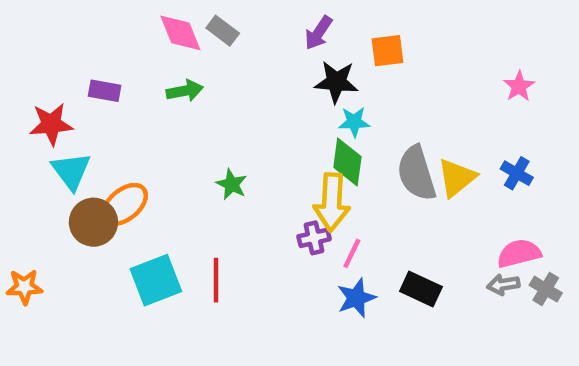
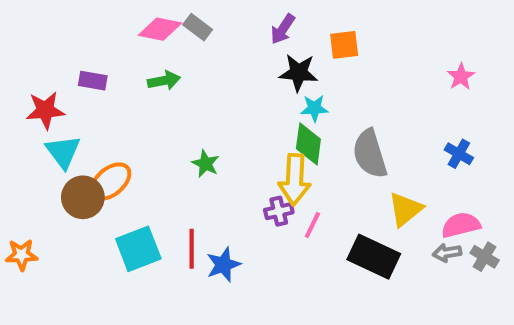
pink diamond: (180, 33) -> (160, 29), turned -57
yellow triangle: (457, 178) -> (405, 209), moved
black rectangle: (421, 289) -> (374, 257), size x1.4
blue star: (356, 298) -> (223, 265), moved

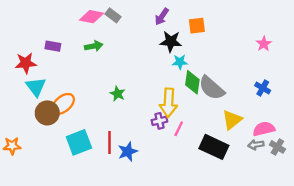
green diamond: (308, 144) -> (192, 82), moved
gray semicircle: (370, 154) -> (212, 88), turned -32

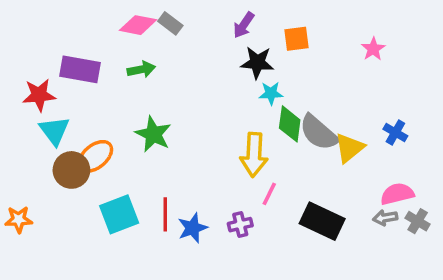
pink star: (264, 44) -> (373, 49), moved
purple rectangle: (53, 46) -> (80, 69), size x1.6
green star: (118, 94) -> (153, 134), moved, size x1.5
yellow triangle: (232, 120) -> (349, 148), moved
purple cross: (159, 121) -> (240, 225), moved

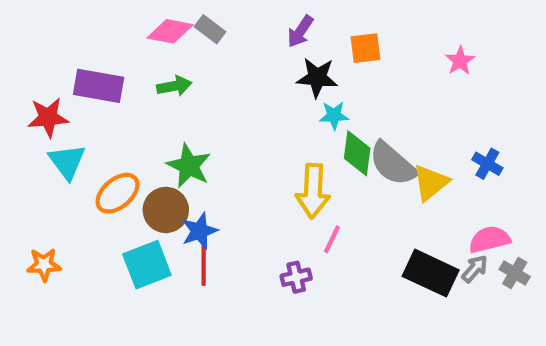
brown circle: (71, 170) -> (166, 210), moved
gray arrow: (385, 218) -> (475, 269), turned 140
orange star: (19, 219) -> (44, 265), moved
black rectangle: (322, 221) -> (431, 273), moved
blue star: (193, 228) -> (199, 231), moved

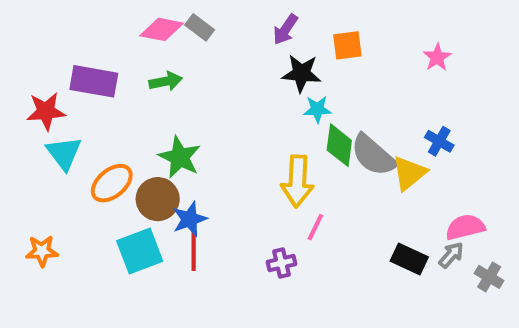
blue cross: (487, 164) -> (439, 141), moved
black rectangle: (431, 273) -> (409, 259), size x0.7
gray cross: (515, 273) -> (489, 277), moved

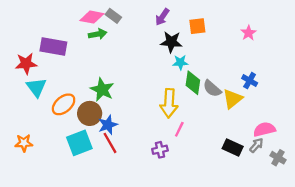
green arrow: (166, 81) -> (98, 34), moved
gray semicircle: (373, 155) -> (212, 88), size x0.7
red line: (194, 251) -> (110, 143), turned -30

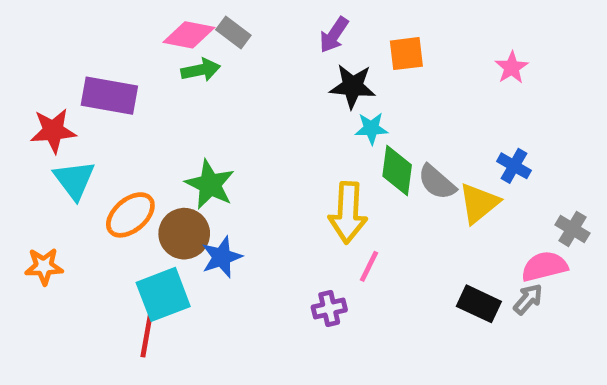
orange star: (24, 143) -> (44, 266), moved
red line: (110, 143) -> (147, 334), moved, turned 40
gray cross: (278, 158) -> (572, 229), moved

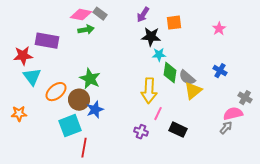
yellow triangle: (479, 203) -> (193, 91), moved
black rectangle: (479, 304) -> (178, 130), moved
purple cross: (329, 308) -> (141, 132), turned 32
red line: (147, 334) -> (84, 148), moved

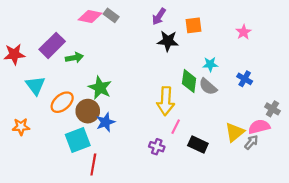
green arrow: (86, 30) -> (74, 58), moved
purple rectangle: (47, 41) -> (52, 45), turned -55
cyan star: (159, 55) -> (210, 64), moved
red star: (23, 56) -> (14, 54), moved
yellow triangle: (193, 91) -> (235, 132), moved

